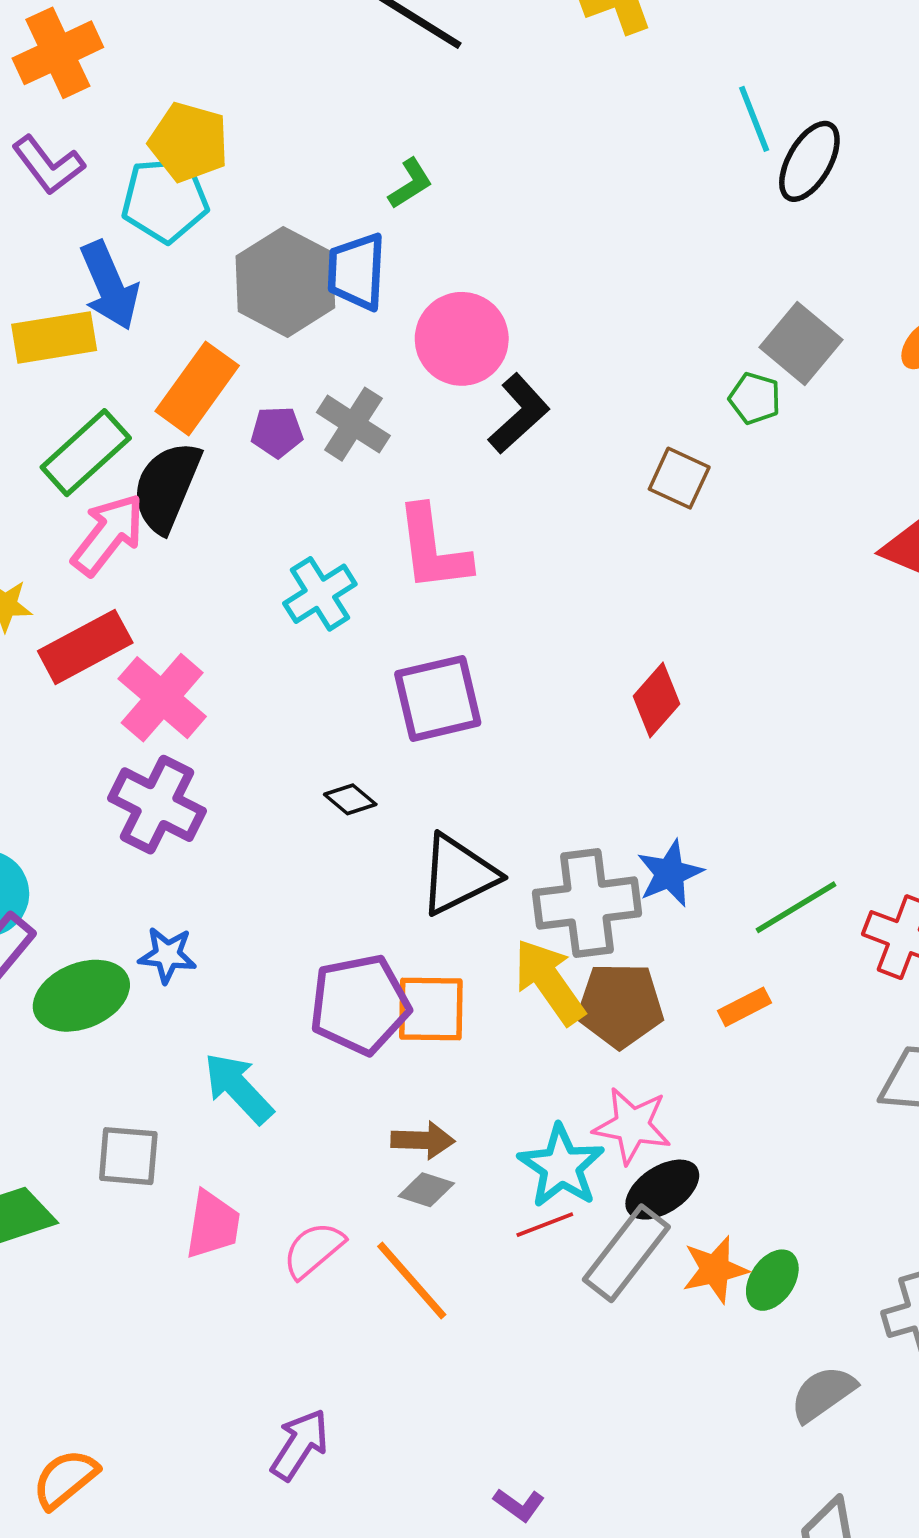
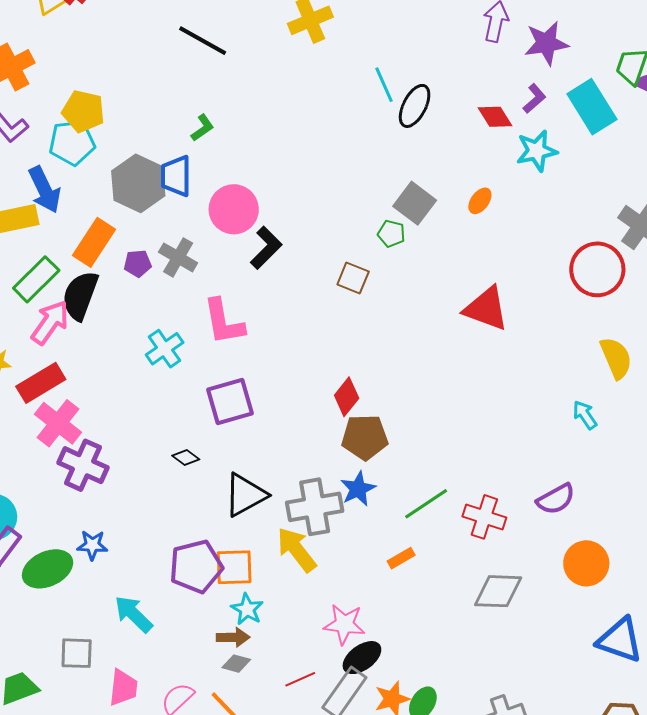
pink cross: (162, 698) -> (58, 423), moved
brown pentagon: (620, 1005) -> (365, 437), moved
cyan star: (561, 1166) -> (247, 609), moved, size x0.7

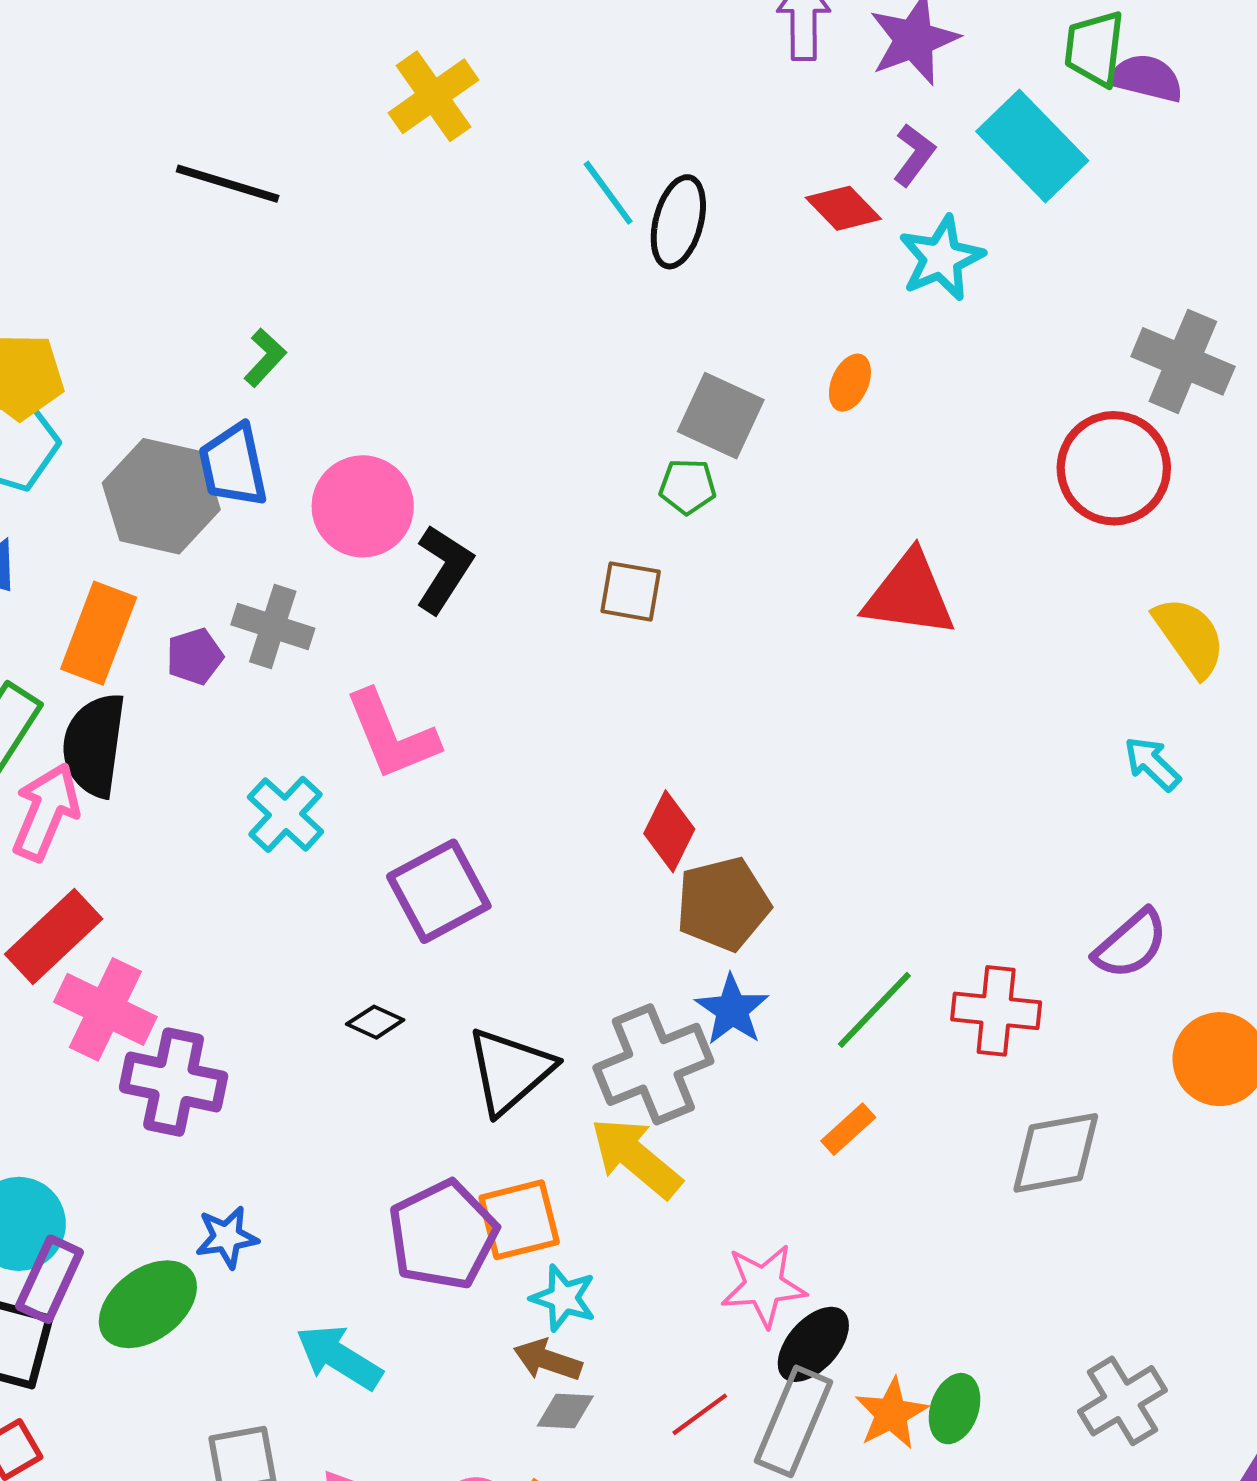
brown arrow: (233, 637) -> (548, 1360), turned -148

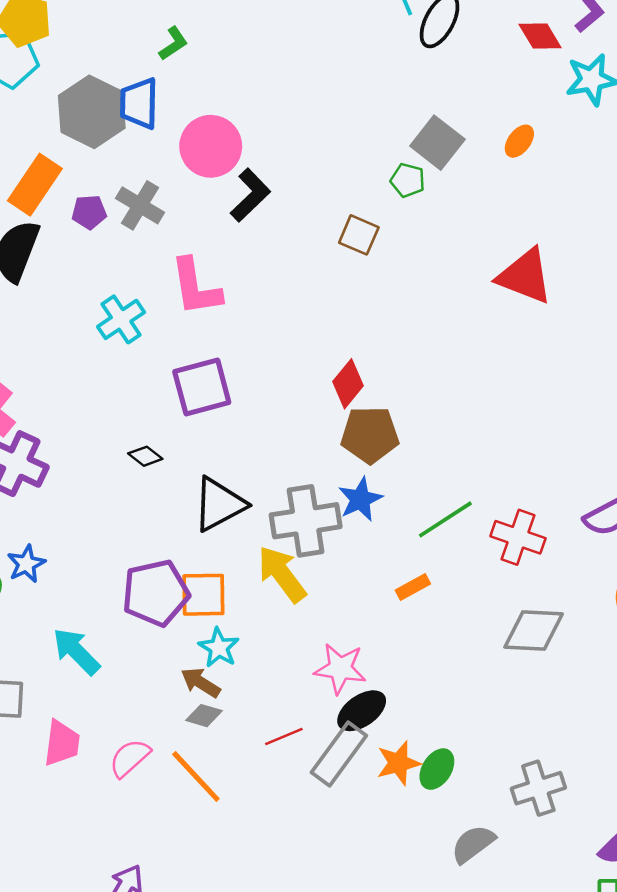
blue star: (227, 1237) -> (26, 564), turned -30

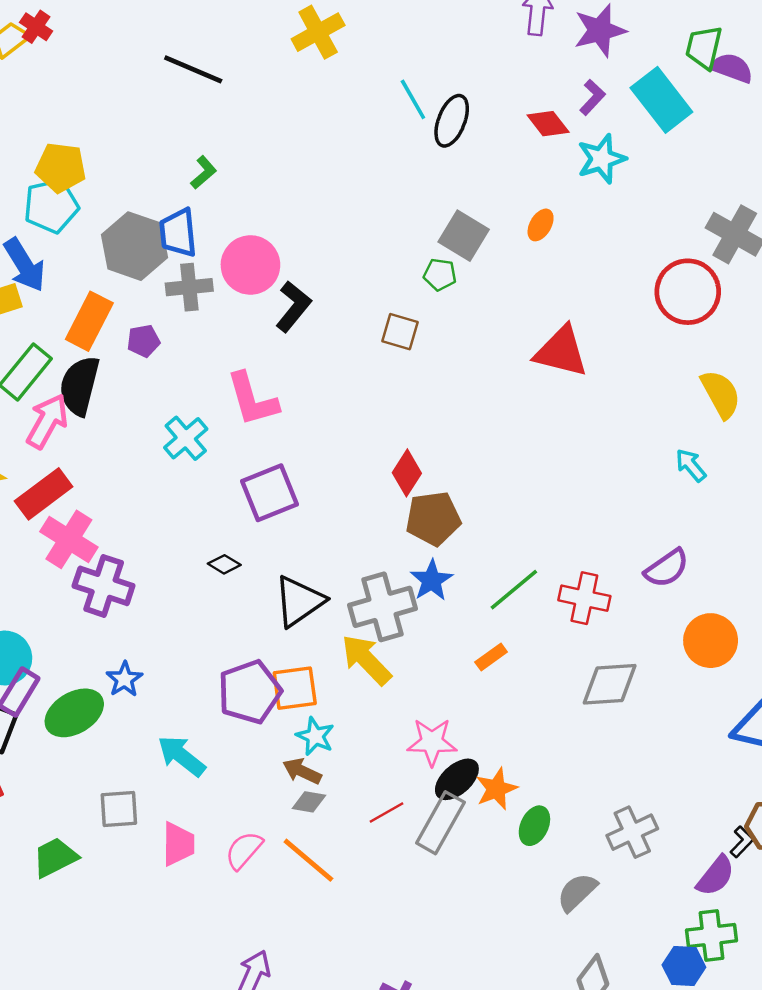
gray cross: (140, 205) -> (189, 287), moved, turned -30
orange star: (398, 763) -> (496, 789), moved

